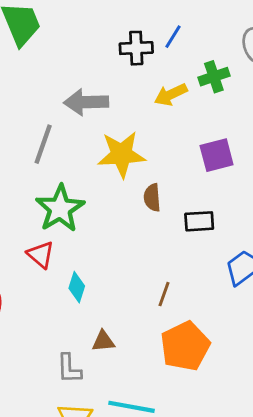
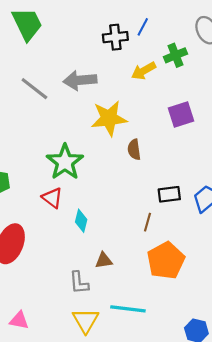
gray line: (43, 144) -> (34, 89), moved, turned -68
black rectangle: (199, 221) -> (169, 194), moved

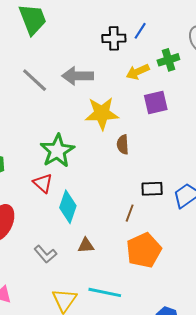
purple square: (181, 115) -> (156, 103), moved
cyan diamond: (81, 221) -> (68, 207), size x1.5
gray L-shape: (79, 283) -> (45, 254), moved, turned -40

